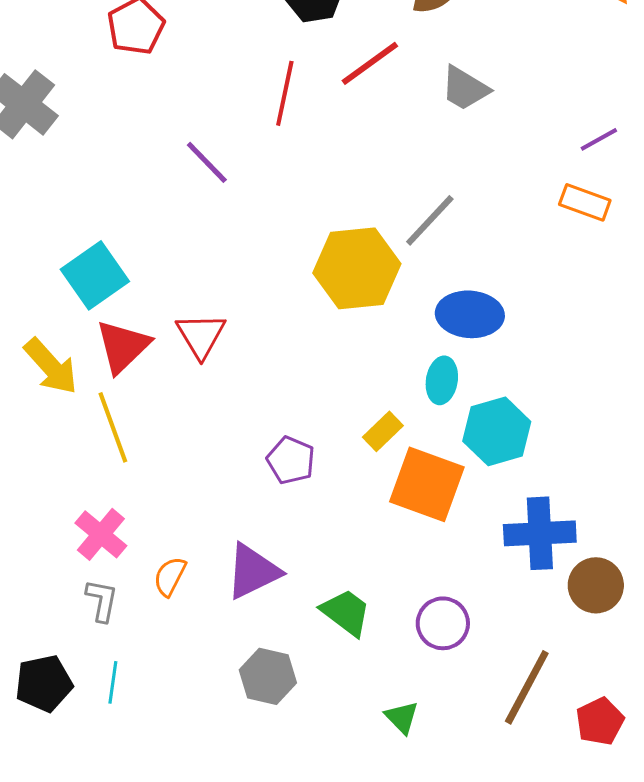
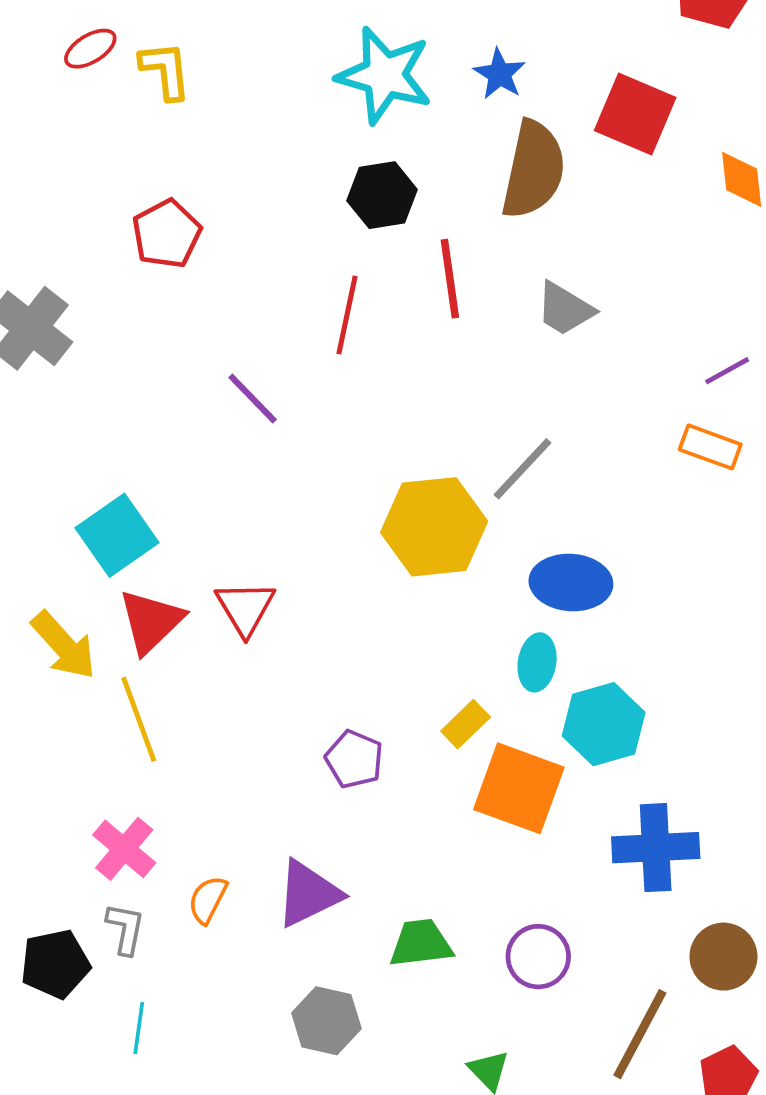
red line: (370, 63) -> (450, 279), turned -62
brown circle: (596, 585) -> (723, 957), moved
green trapezoid: (346, 612) -> (421, 943), turned -44
black pentagon: (44, 683) -> (55, 964), moved

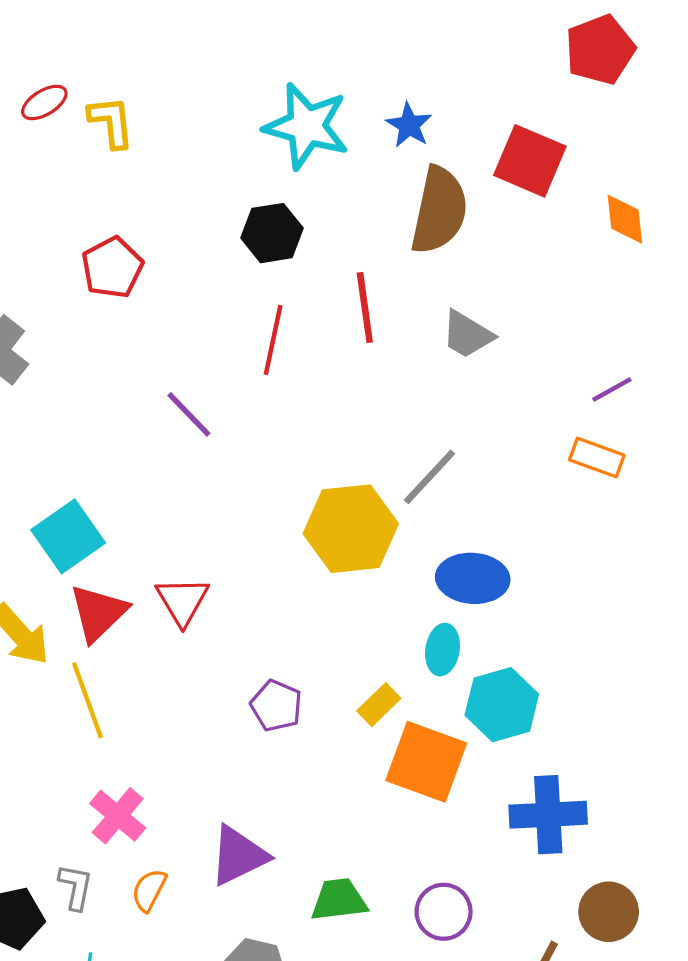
black hexagon: (382, 195) -> (272, 233), moved
purple pentagon: (354, 759) -> (276, 706), moved
pink cross: (124, 849) -> (118, 816), moved
orange semicircle: (208, 900) -> (149, 890), moved

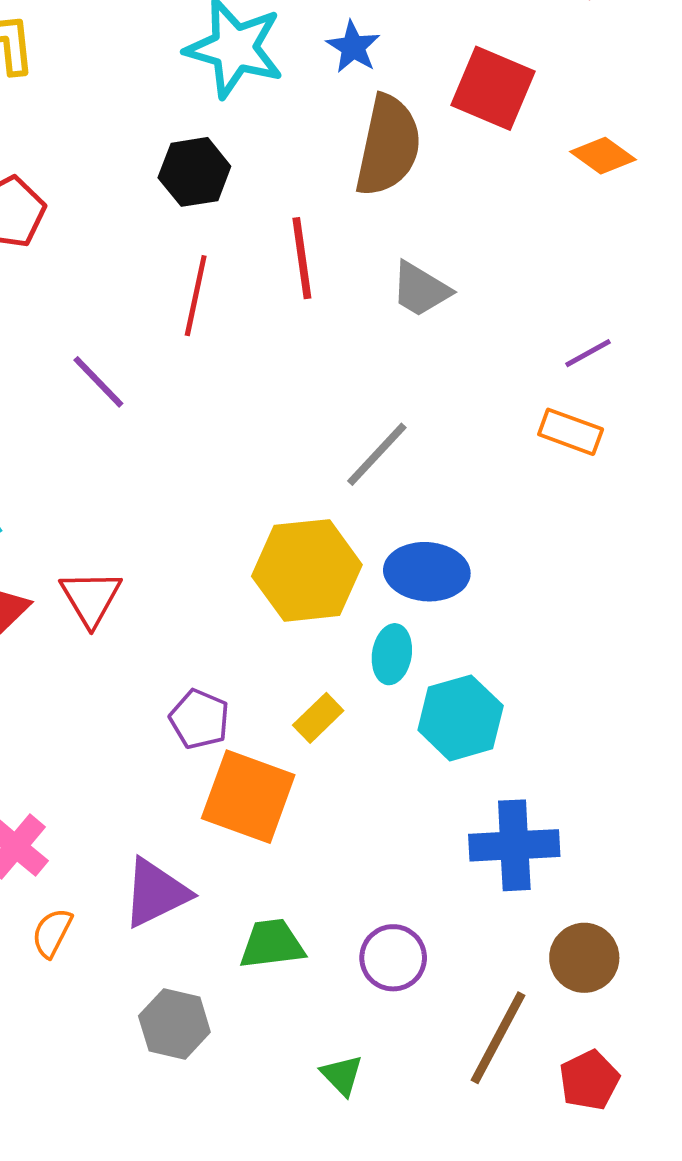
orange diamond: (625, 219) -> (603, 156), turned -48
yellow hexagon: (351, 529) -> (307, 570), moved
orange square: (426, 762) -> (248, 797), moved

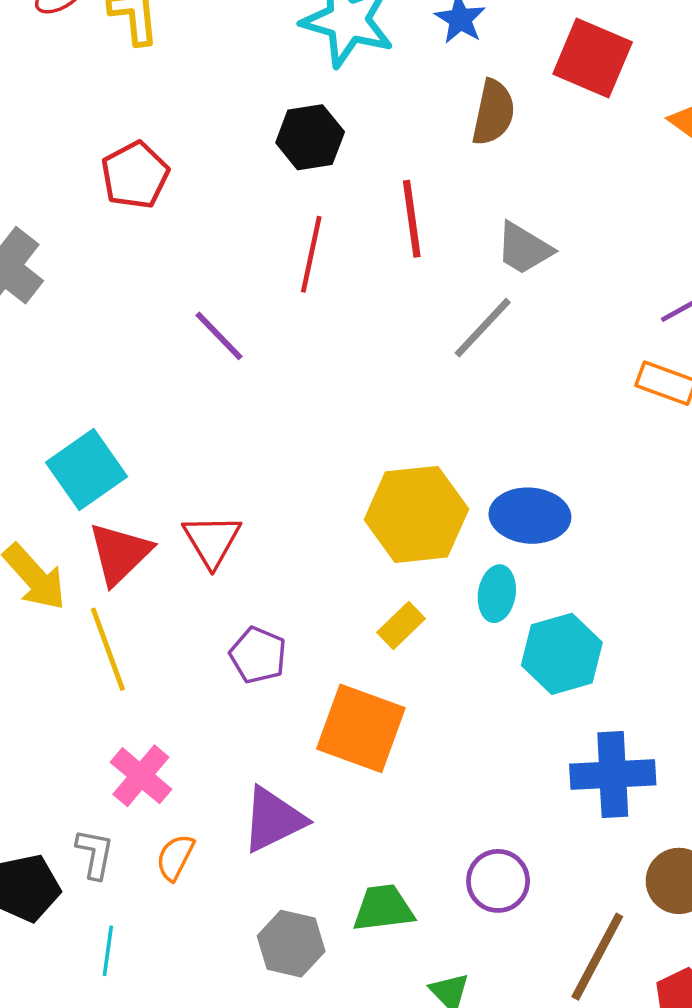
brown semicircle: (388, 146) -> (493, 112), size x0.7
gray line: (377, 454) -> (483, 328), moved
yellow rectangle: (318, 718) -> (401, 626), moved
purple pentagon: (199, 719) -> (258, 655), moved
green trapezoid: (272, 944) -> (383, 908), moved

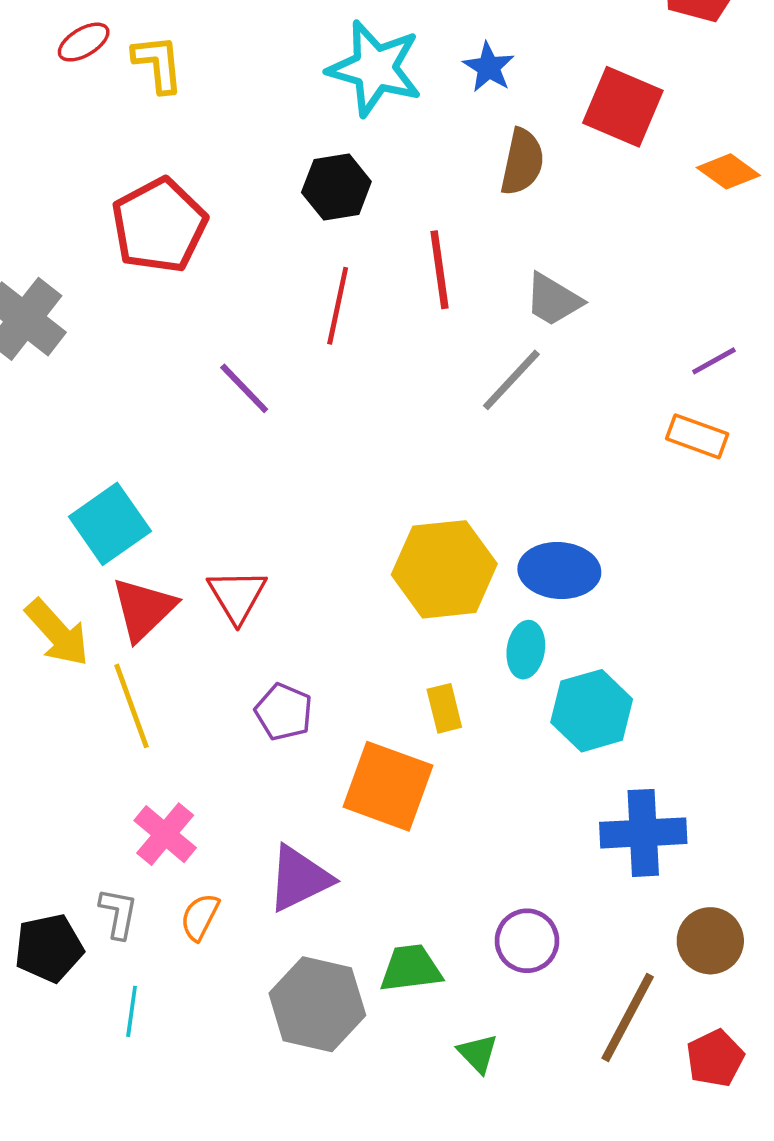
red pentagon: (135, 175) -> (159, 225), size x1.4
yellow rectangle: (401, 626) -> (444, 708), moved, turned -60
gray hexagon: (291, 944) -> (317, 1004), size x1.4

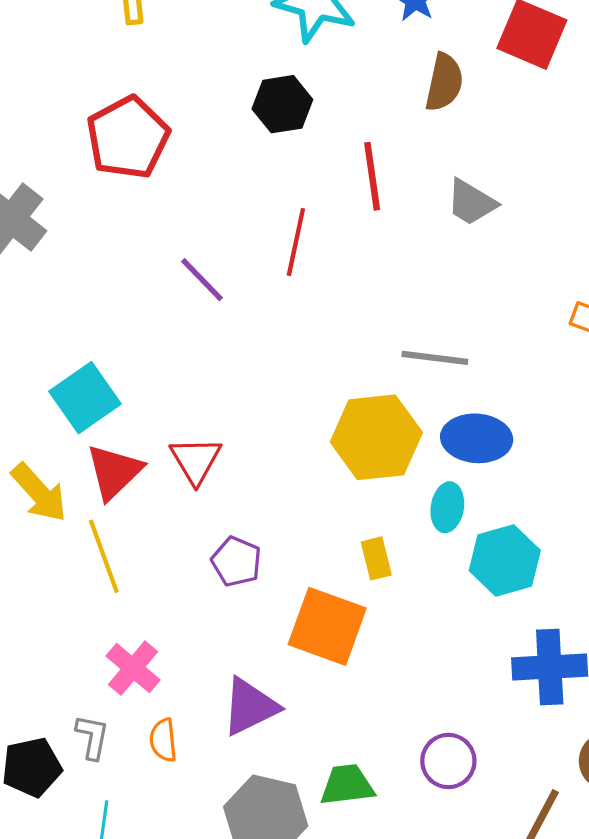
red line: (338, 306) -> (296, 242), moved
gray line: (511, 380) -> (435, 358), moved, turned 54
orange semicircle: (200, 917) -> (163, 740), turned -33

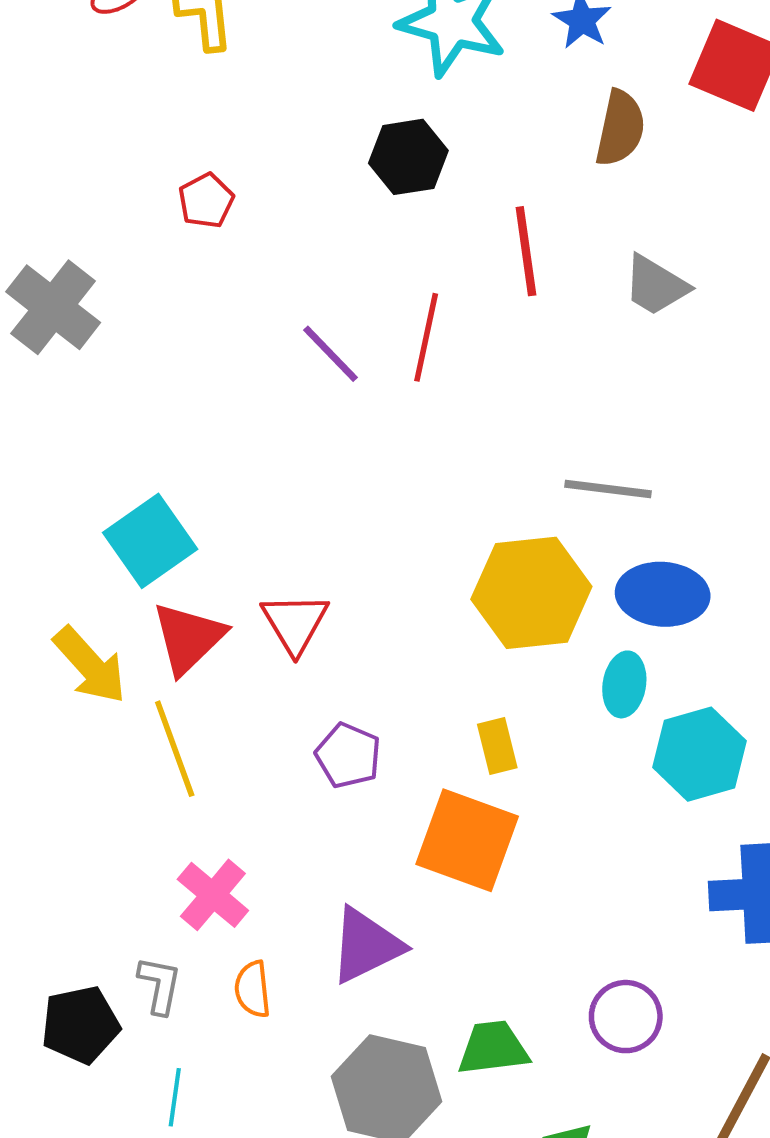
red pentagon: (128, 138) -> (206, 201), size x0.5
purple line: (202, 280) -> (330, 354), moved
yellow rectangle: (376, 558) -> (497, 746), moved

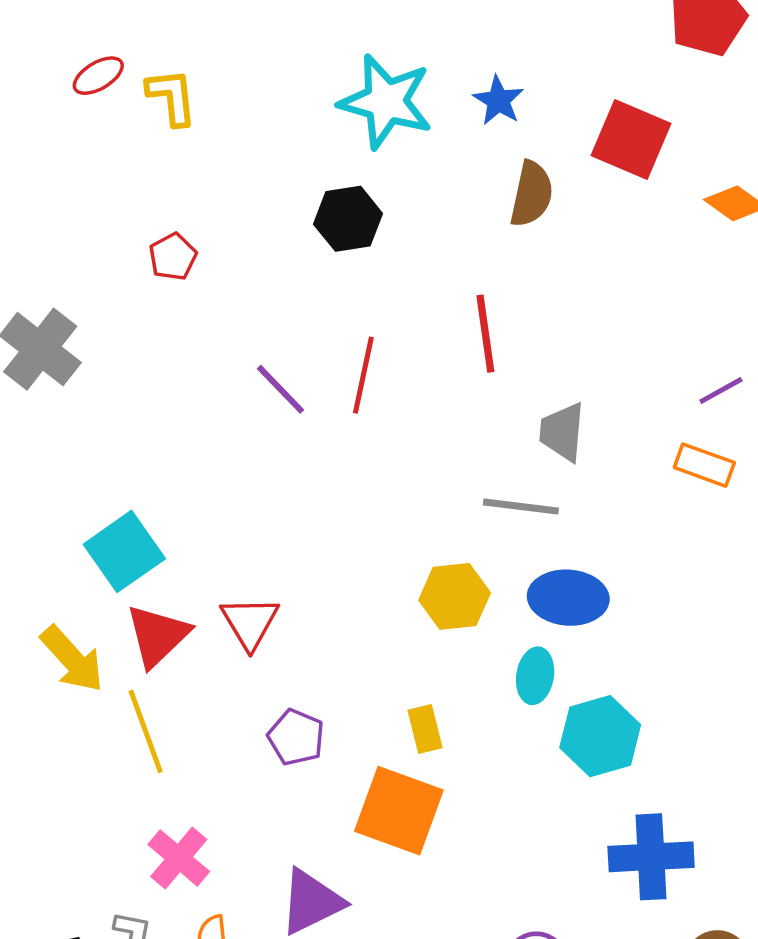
red line: (526, 251) -> (485, 334), moved
gray trapezoid: (656, 285) -> (562, 432), moved, turned 64
yellow hexagon: (531, 593) -> (455, 596), size x0.7

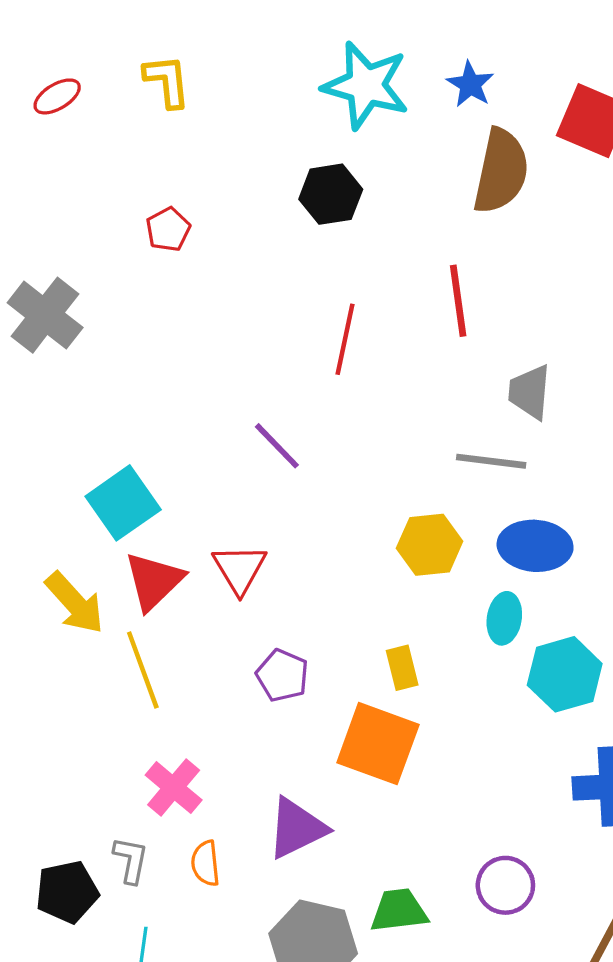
red ellipse: (98, 76) -> (57, 96), moved
brown semicircle: (532, 194) -> (501, 171), size x1.4
purple line: (281, 389) -> (277, 446), moved

